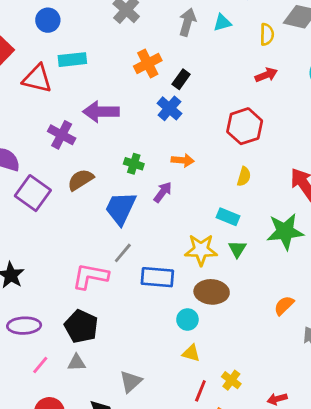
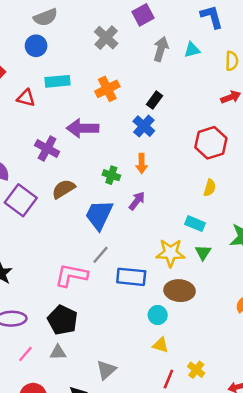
orange cross: (148, 63) -> (107, 89), moved
red triangle: (37, 79) -> (26, 98), size x0.7
orange arrow: (183, 160) -> (142, 163), moved, turned 84

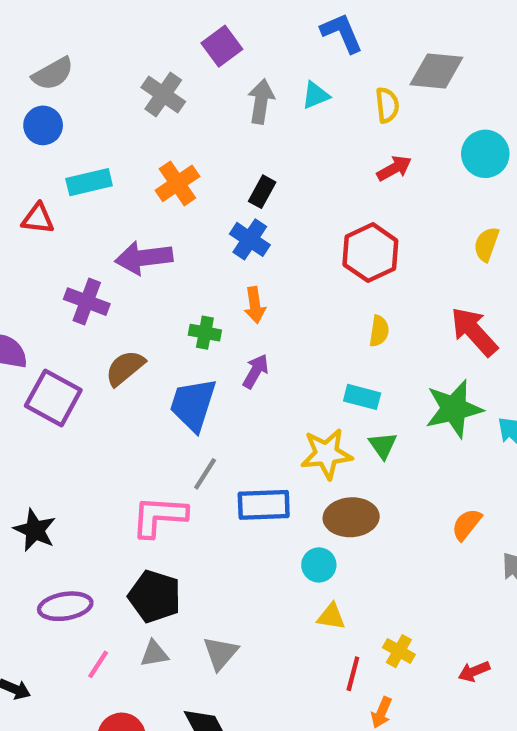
gray triangle: (106, 370) -> (220, 653), moved

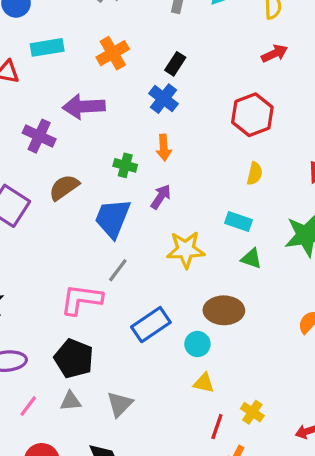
green triangle: (383, 445) -> (251, 259), turned -40
yellow star: (326, 454) -> (186, 250), moved
blue rectangle: (264, 505) -> (151, 325), moved, turned -36

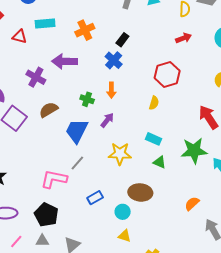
yellow semicircle: (255, 173) -> (154, 103), moved
blue rectangle: (151, 325) -> (95, 198), size x0.7

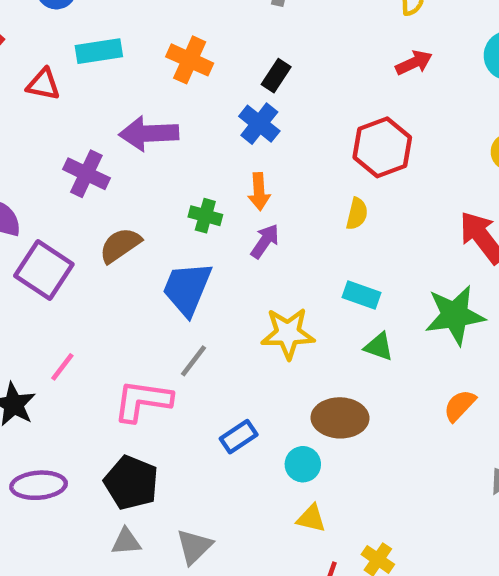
orange cross: (85, 30) -> (190, 60), turned -36
purple arrow: (107, 120) -> (265, 241), moved
orange semicircle: (192, 204) -> (460, 406), moved
pink line: (16, 242) -> (62, 367), moved

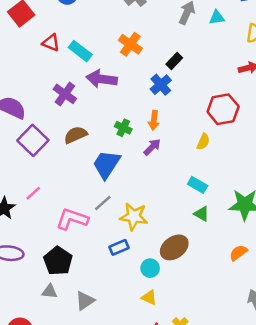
cyan rectangle: (99, 51) -> (80, 51), moved, turned 35
yellow star: (288, 333) -> (134, 216), moved
brown ellipse: (340, 418) -> (174, 247), turned -48

